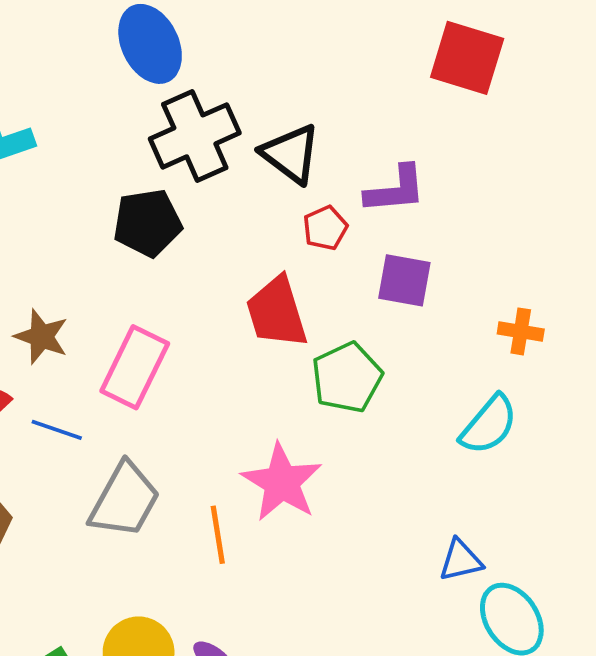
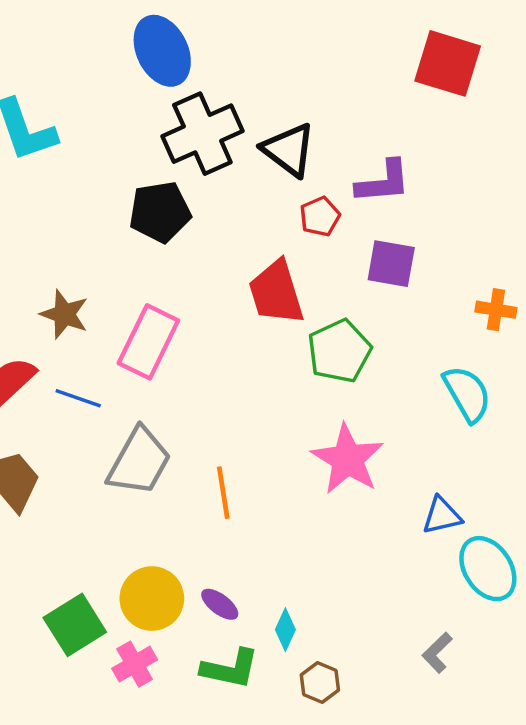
cyan semicircle: (489, 425) -> (467, 394), turned -70
pink star: (282, 482) -> (347, 459), moved

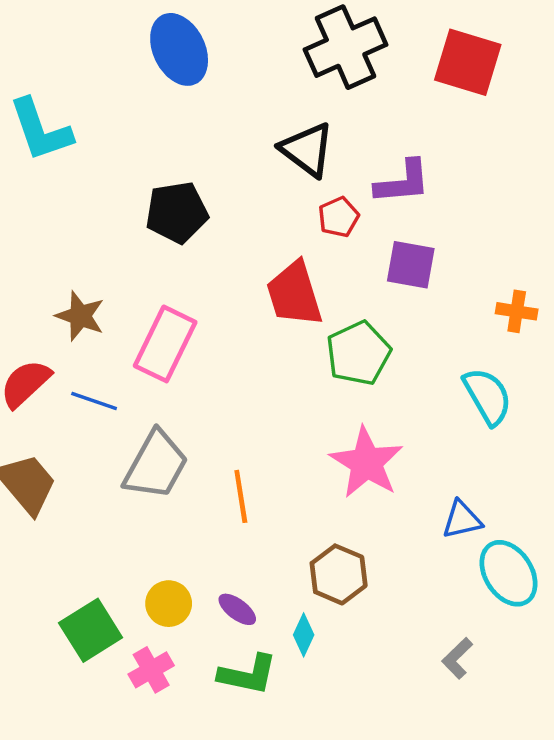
black cross: (202, 134) -> (346, 47), moved
yellow circle: (152, 599) -> (169, 604), size x0.7
brown hexagon: (320, 683) -> (339, 574), moved, size x1.4

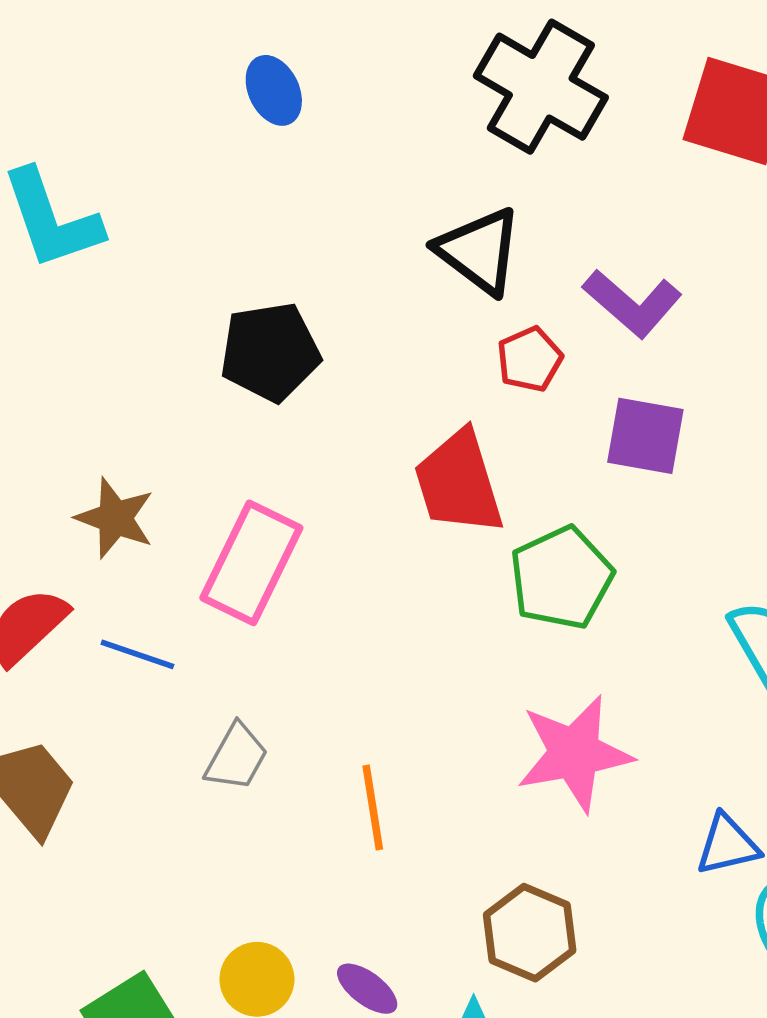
black cross: (346, 47) -> (541, 87), turned -36
blue ellipse: (179, 49) -> (274, 90), size x0.6
purple L-shape: (403, 182) -> (632, 303), turned 46
pink star: (366, 463) -> (574, 753), turned 30
gray trapezoid: (156, 465) -> (236, 757), size x0.6

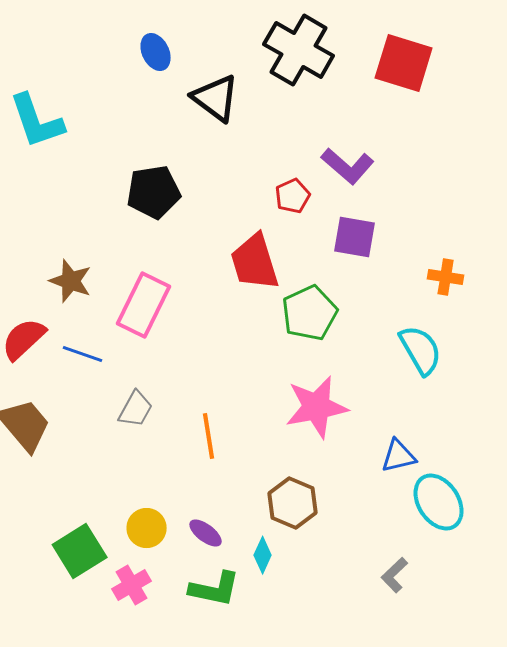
black triangle: (479, 251) -> (216, 98), moved

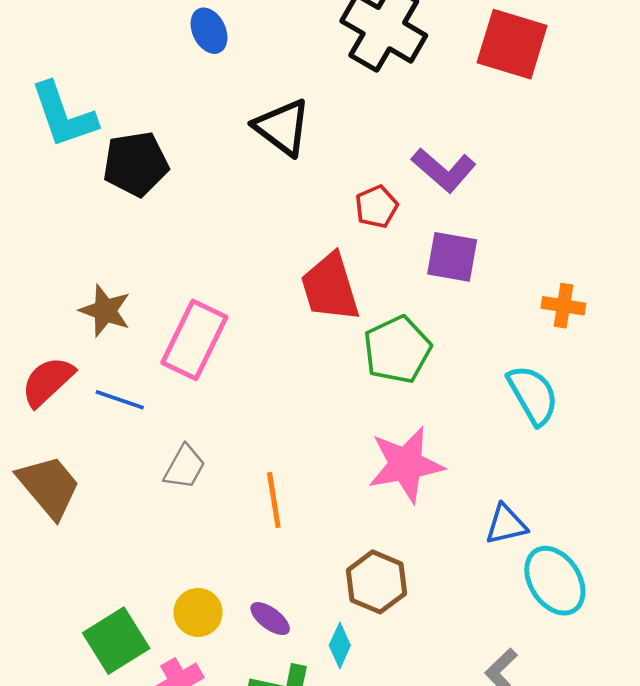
black triangle: (216, 98) -> (282, 127), moved
black pentagon: (154, 192) -> (136, 164), moved

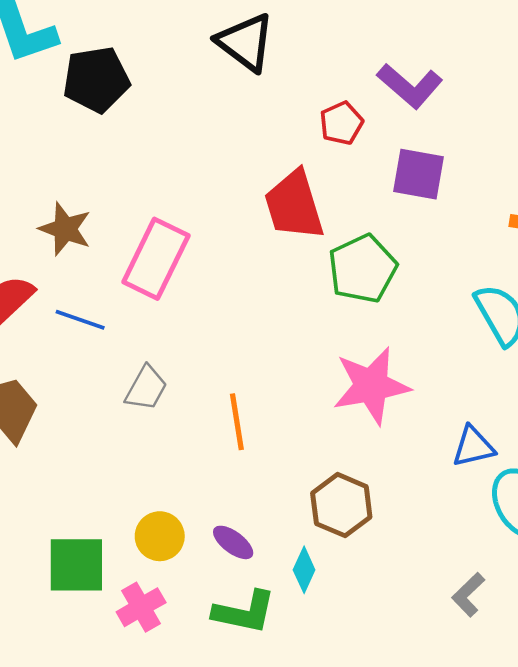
green square: (116, 641) -> (76, 565), turned 32

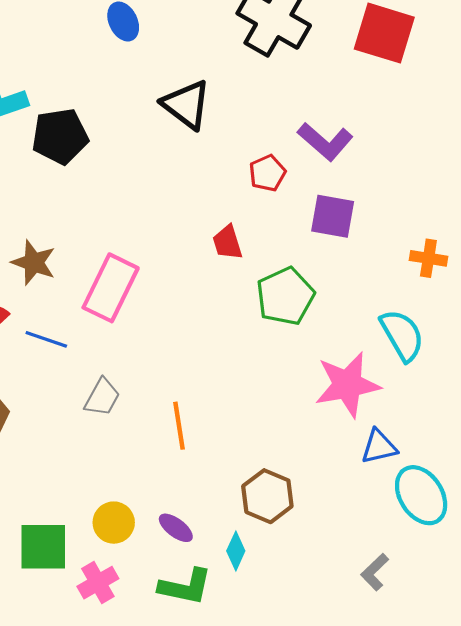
red trapezoid: (294, 205) -> (227, 243), size x0.6
pink star: (371, 386) -> (347, 385), moved

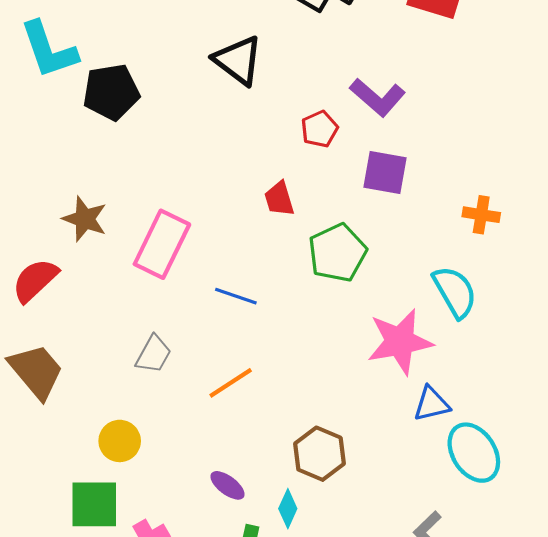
blue line: (46, 339) -> (236, 296), moved
orange line: (179, 426) -> (231, 383), turned 66
yellow circle: (114, 523) -> (120, 441), moved

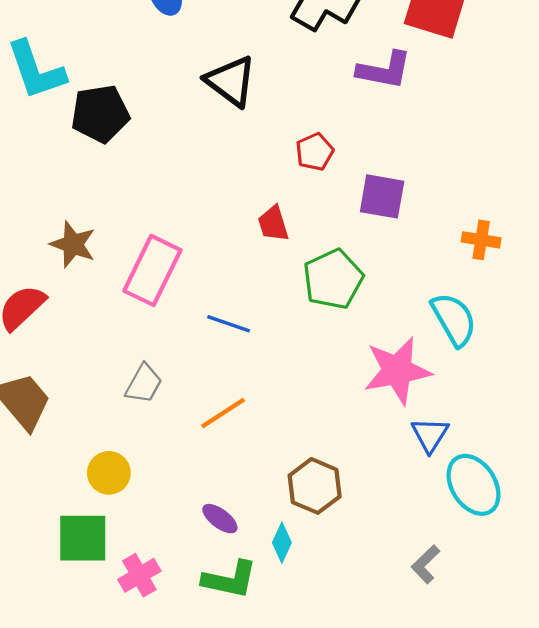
purple L-shape: (378, 97) -> (384, 70), moved, turned -30
blue triangle: (432, 404) -> (430, 435), turned -45

